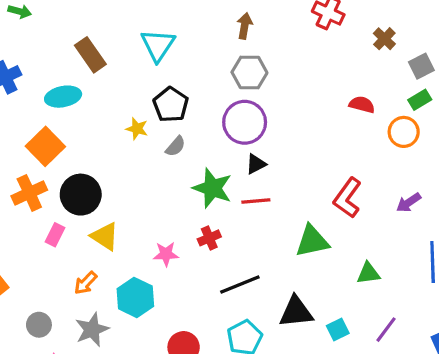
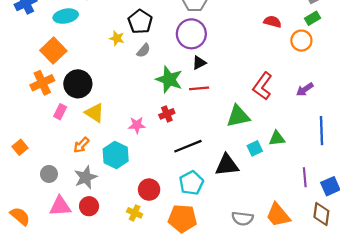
cyan square: (338, 330) -> (255, 148), moved
purple line: (386, 330) -> (305, 177), moved, turned -42

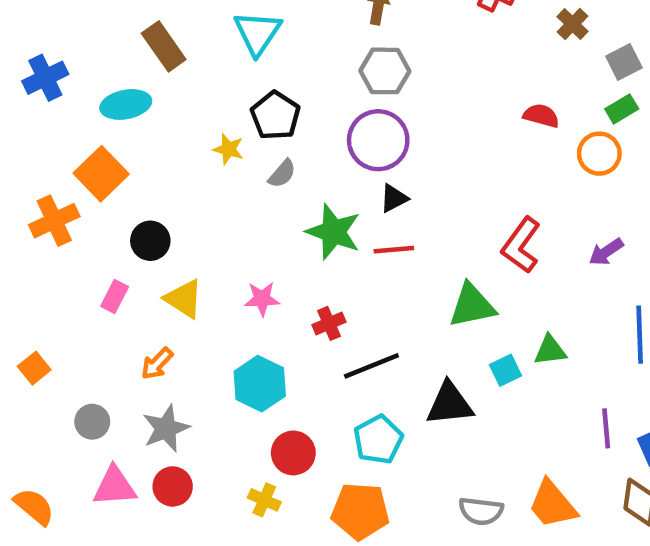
orange cross: (42, 83) -> (54, 221), moved
black circle: (78, 84) -> (150, 241), size x0.7
red cross: (167, 114) -> (329, 323), moved
pink star: (137, 125) -> (262, 299), moved
cyan hexagon: (116, 155) -> (260, 384), moved

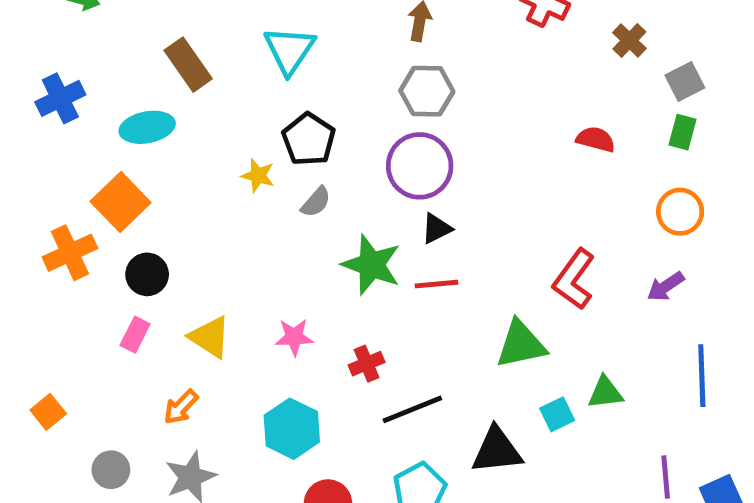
green rectangle: (622, 109) -> (682, 132), turned -44
orange circle: (599, 154) -> (680, 212), moved
black circle: (150, 241) -> (147, 274), moved

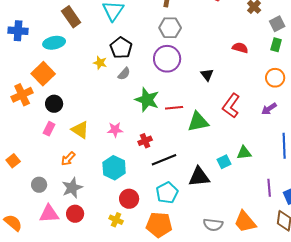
blue cross: (60, 98) -> (18, 31), turned 30
black triangle: (436, 229) -> (207, 75), moved, turned -40
green triangle: (521, 344) -> (198, 122), moved

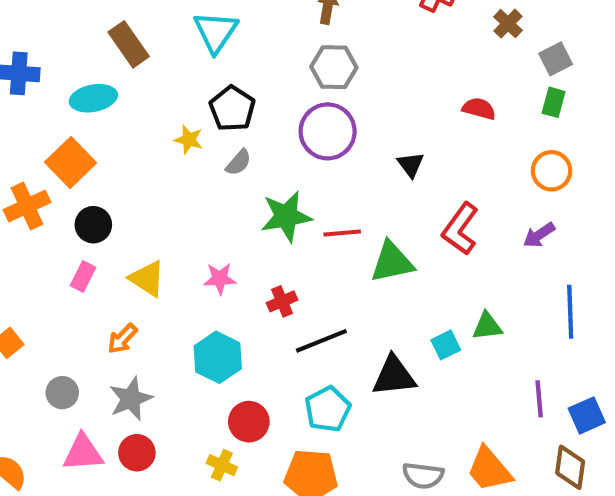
green star: (147, 100) -> (286, 216), turned -30

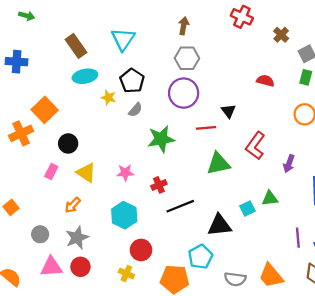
cyan ellipse: (93, 98) -> (85, 76), moved
black circle: (93, 225) -> (68, 143), moved
red line: (342, 233) -> (206, 128), moved
purple arrow: (539, 235) -> (289, 164), moved, turned -36
cyan pentagon: (328, 409) -> (200, 257), moved

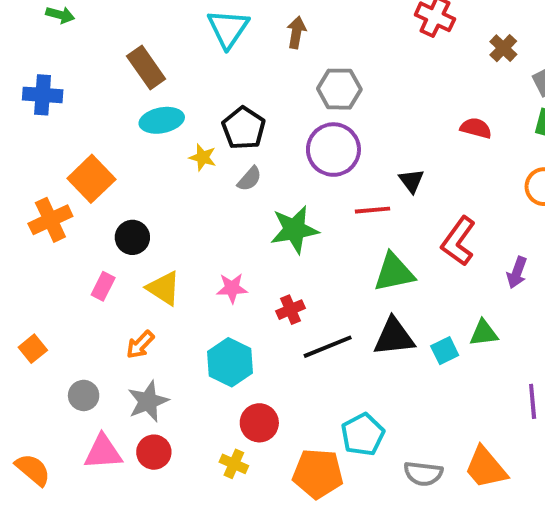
brown arrow: (184, 26) -> (296, 32), moved
cyan triangle: (123, 39) -> (228, 29), moved
black triangle: (219, 225) -> (394, 337), moved

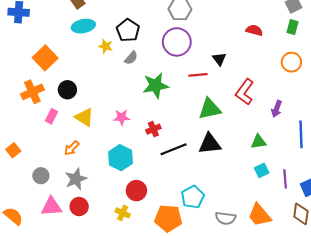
orange cross: (50, 220) -> (32, 92), moved
cyan square: (445, 351) -> (262, 170), moved

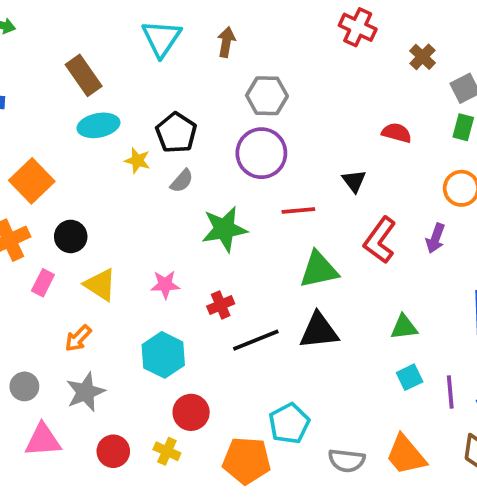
black triangle: (219, 59) -> (354, 181), moved
purple arrow: (277, 109) -> (435, 238), moved
red circle: (79, 207) -> (113, 451), moved

